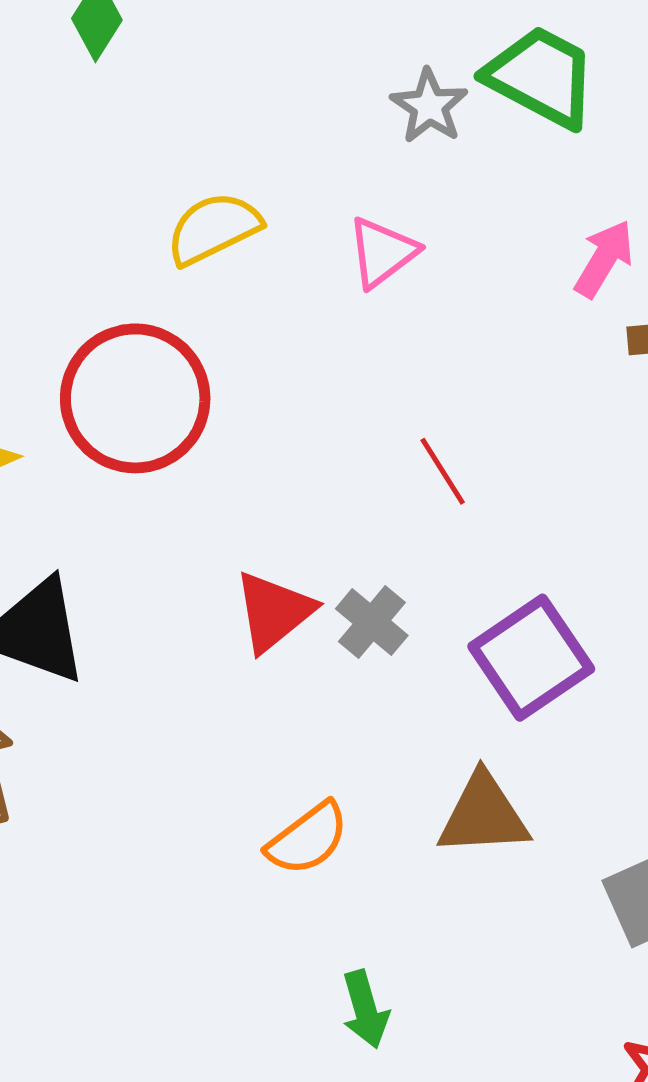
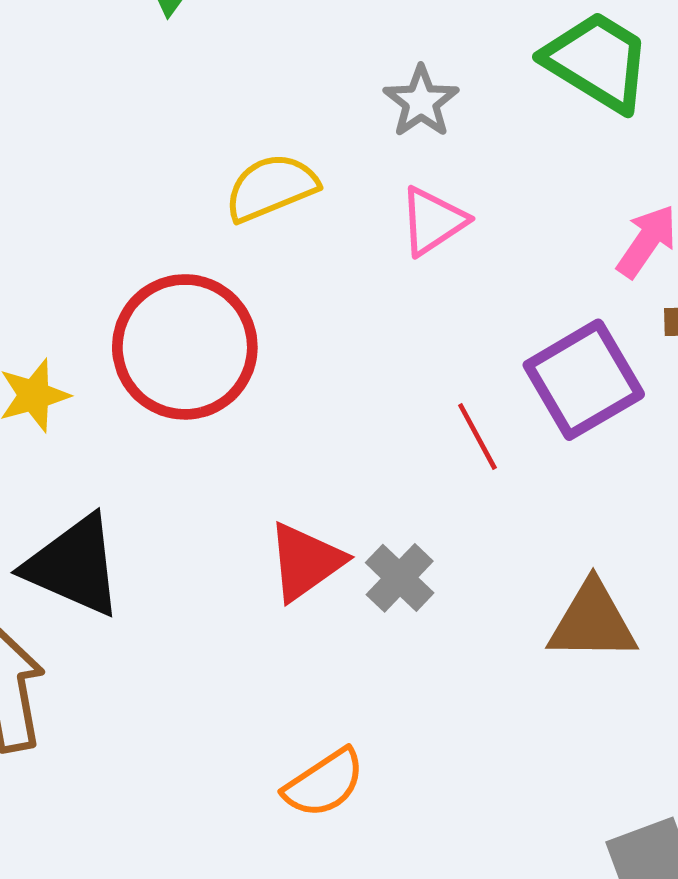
gray star: (429, 106) -> (421, 102), moved
purple square: (531, 658) -> (584, 380), moved
brown triangle: (483, 815) -> (592, 622), moved

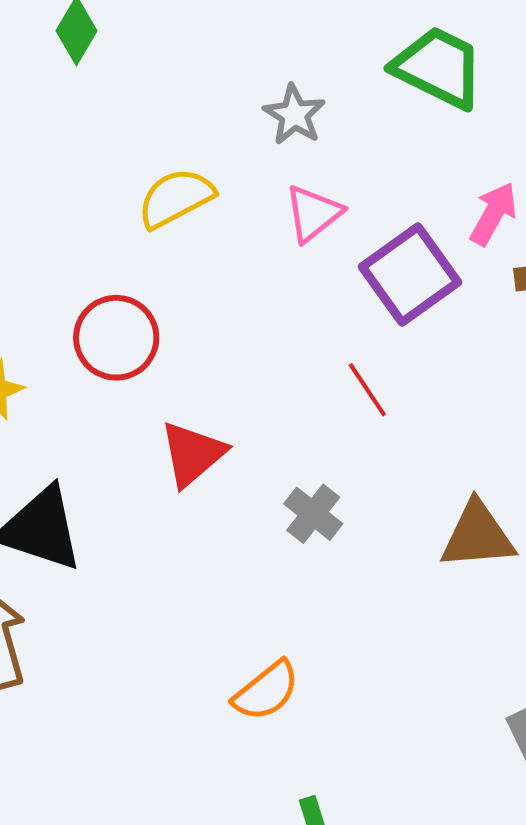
red circle: (185, 347) -> (116, 338), size x0.7
purple square: (584, 380) -> (410, 274), moved
red triangle: (305, 562) -> (193, 454), moved

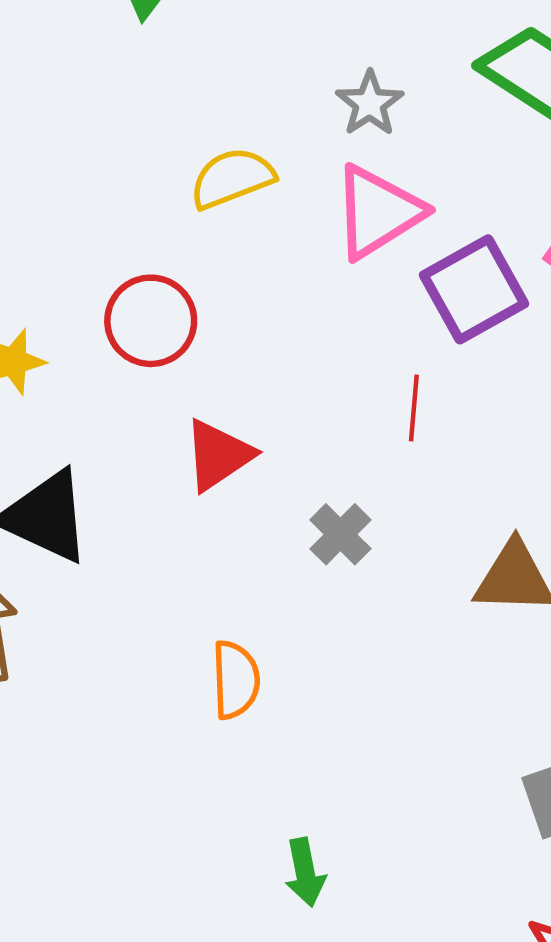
pink triangle: (313, 214) -> (378, 212), size x1.5
red line: (367, 390) -> (414, 408), turned 32
orange semicircle: (266, 691) -> (236, 680), moved, turned -60

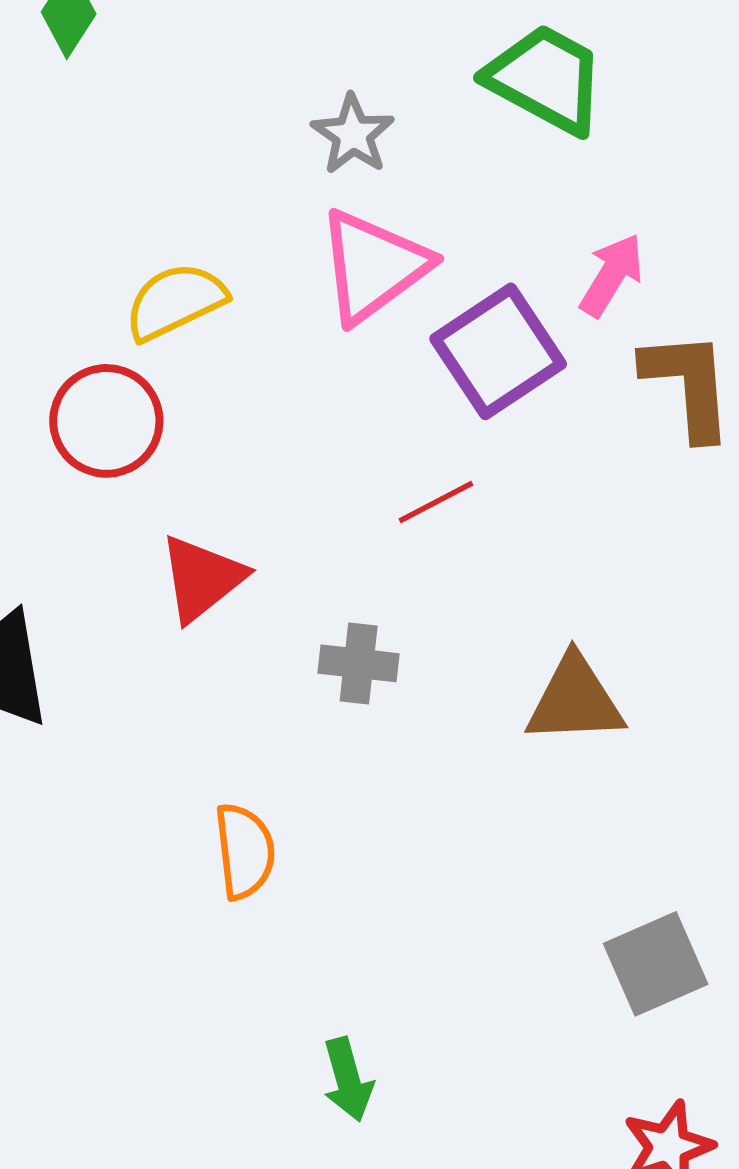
yellow semicircle: (232, 178) -> (175, 301), moved
red line: (414, 408) -> (436, 502), turned 62
gray cross: (340, 534) -> (359, 663), turned -34

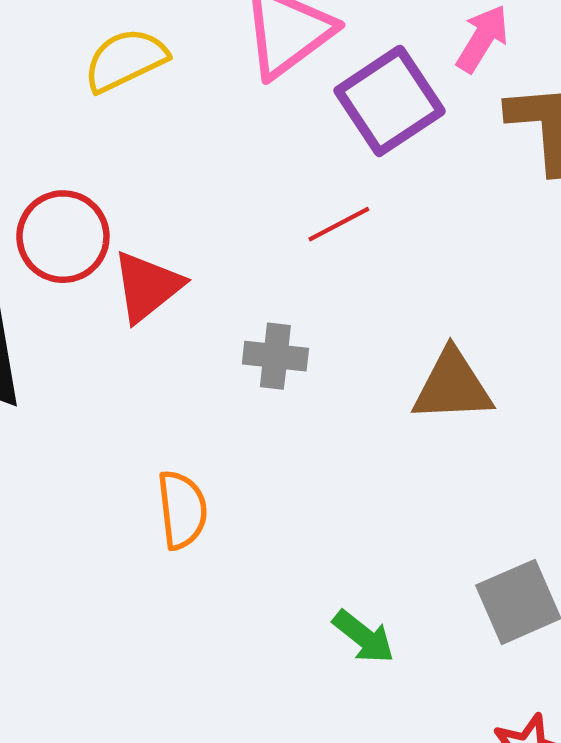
red circle: (106, 421) -> (63, 237), moved
green arrow: (348, 1080) -> (364, 637), moved, turned -36

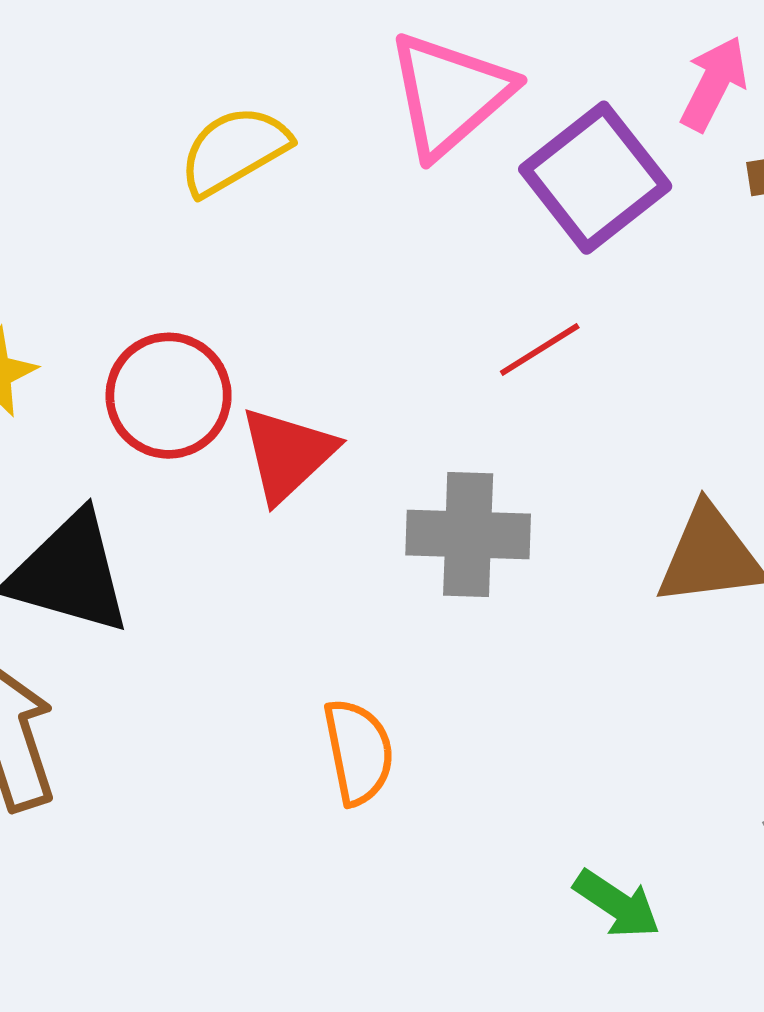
gray cross: (275, 356) -> (468, 534), size x1.4

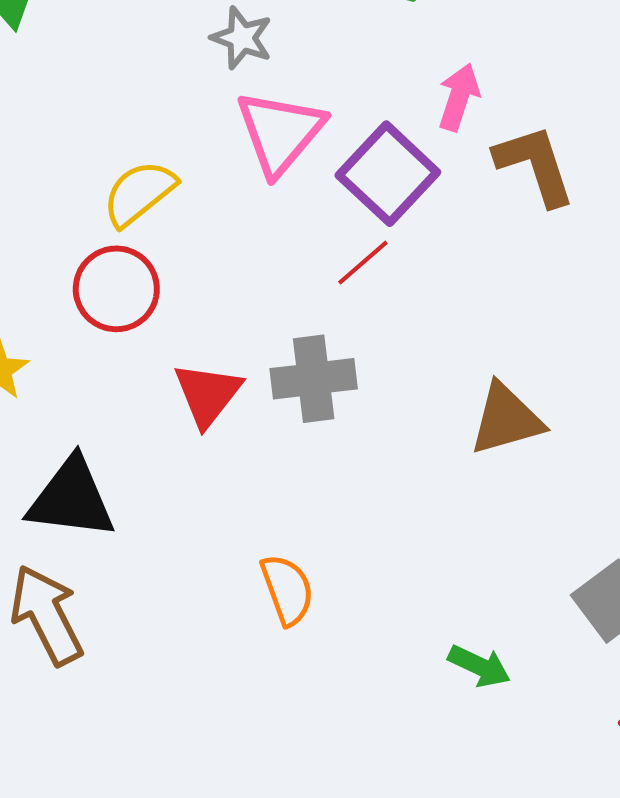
red line: (540, 349) -> (363, 263), moved
red circle: (169, 396) -> (116, 289), moved
gray cross: (468, 534) -> (314, 379), moved

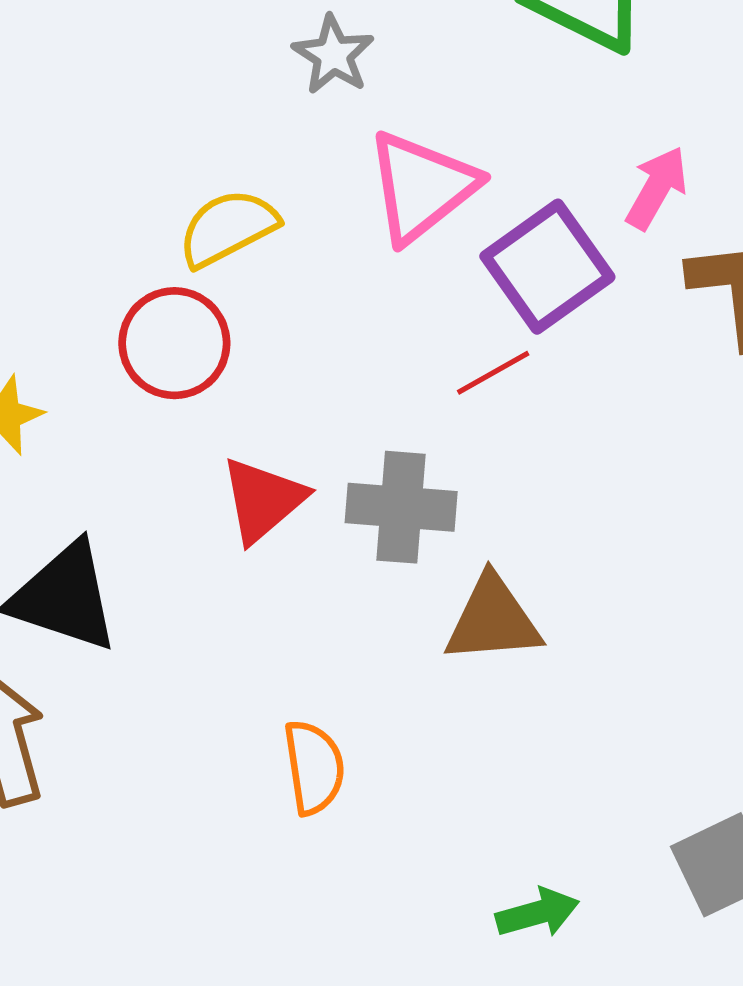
gray star: (242, 38) -> (333, 55), moved
brown triangle: (506, 419) -> (493, 620), moved
green arrow: (479, 666) -> (538, 913), turned -52

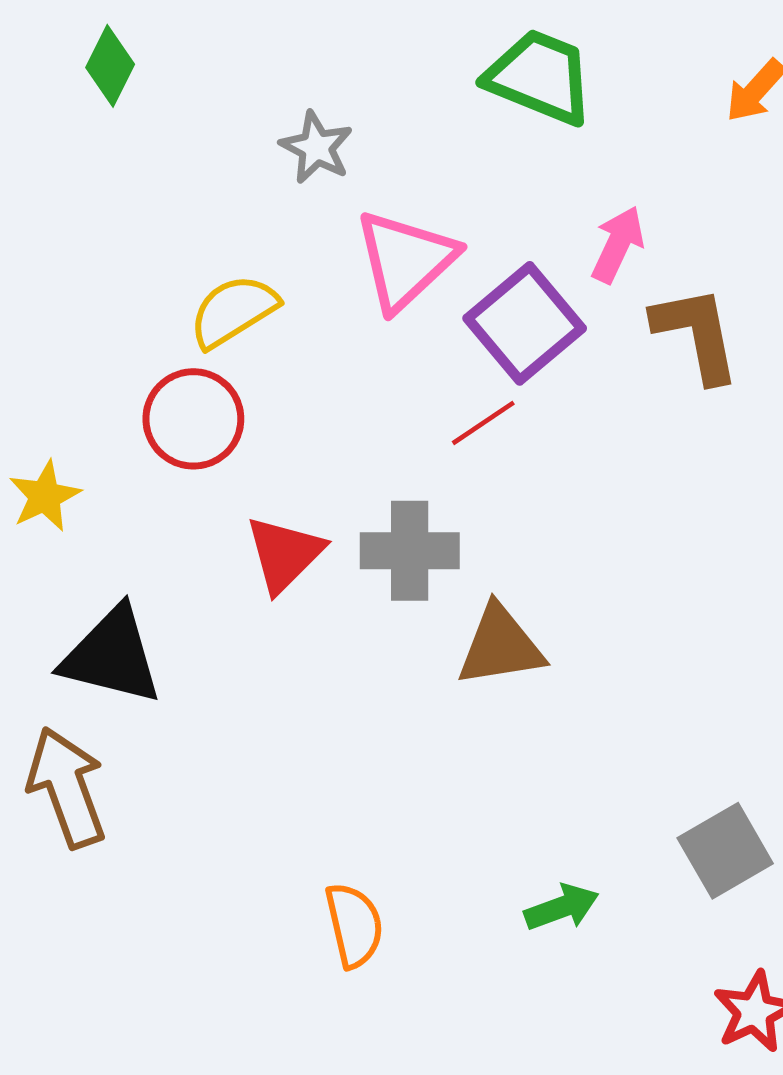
orange semicircle: (314, 767) -> (354, 925), moved

